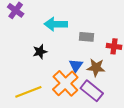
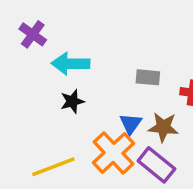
cyan arrow: (56, 24) -> (71, 64), moved

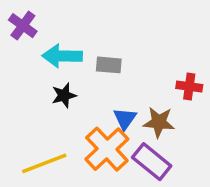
gray rectangle: (148, 77) -> (109, 65), moved

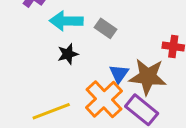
gray rectangle: (109, 65) -> (105, 28), turned 30
brown star: (159, 122) -> (148, 77), size x1.4

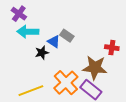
cyan arrow: (66, 21) -> (28, 32), moved
blue triangle: (119, 74) -> (54, 42), moved, turned -32

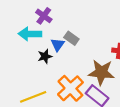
purple cross: (19, 14) -> (44, 16), moved
blue triangle: (54, 42) -> (58, 45), turned 32

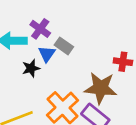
purple cross: (44, 16) -> (40, 29), moved

